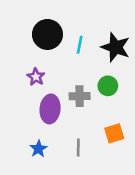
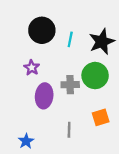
black star: (116, 47) -> (102, 42), turned 30
green circle: (108, 86) -> (95, 76), size x1.5
blue star: (38, 149) -> (26, 141), moved

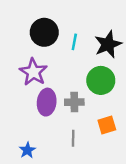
purple star: (32, 68) -> (33, 72), size x1.6
gray cross: (70, 85) -> (74, 102), moved

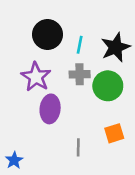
gray cross: (74, 102) -> (80, 74), moved
blue star: (27, 150) -> (14, 160), moved

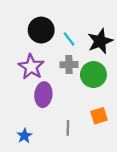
cyan line: (80, 45) -> (69, 39), turned -48
blue star: (14, 160) -> (24, 136), moved

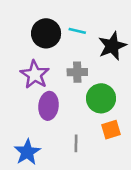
cyan line: (69, 39) -> (77, 31), moved, turned -40
green circle: (93, 75) -> (101, 98), moved
blue star: (24, 136) -> (27, 152), size x1.5

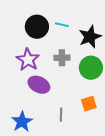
green circle: (101, 98) -> (91, 68), moved
purple ellipse: (49, 106) -> (39, 85), turned -70

